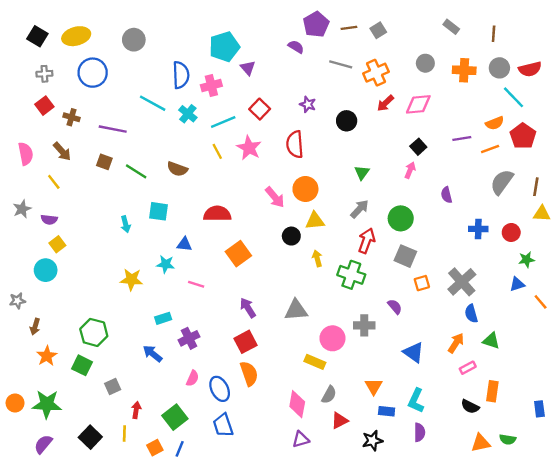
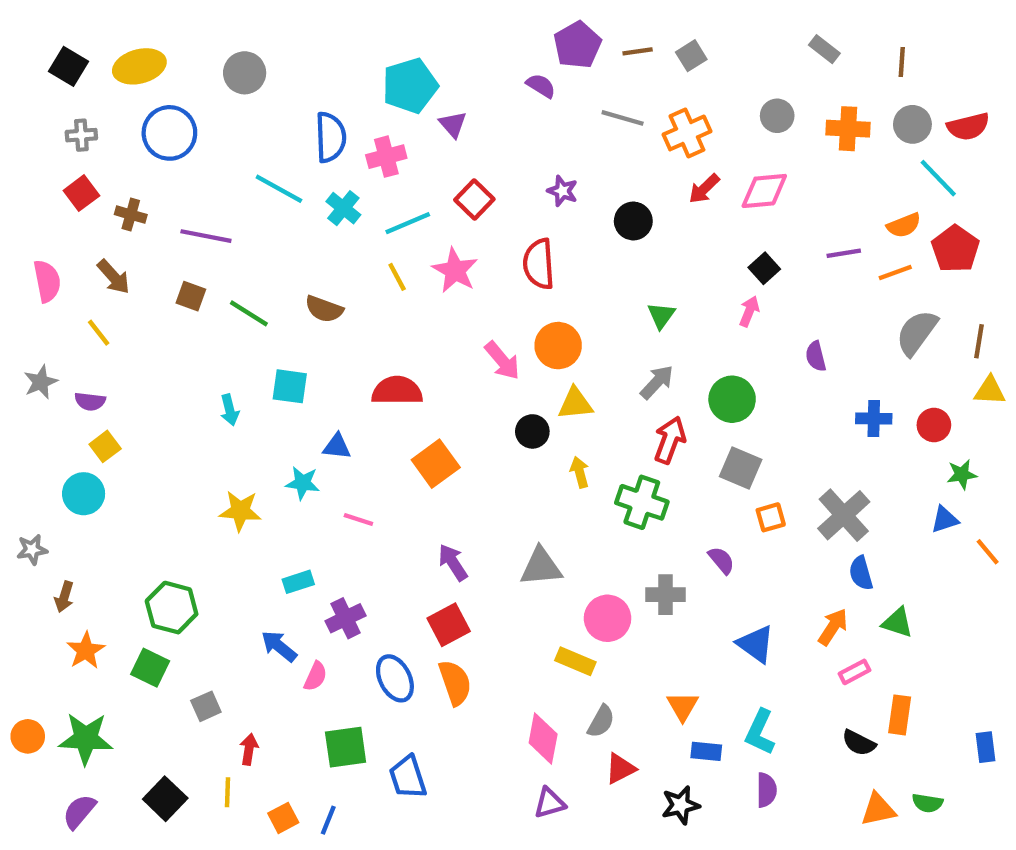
pink semicircle: (193, 378) -> (315, 676), moved
blue ellipse: (220, 389) -> (395, 678), moved
green square: (175, 417) -> (346, 747), moved, turned 30

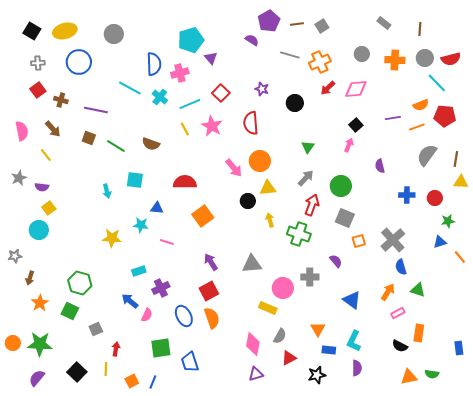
red pentagon: (955, 249) -> (445, 116), turned -30

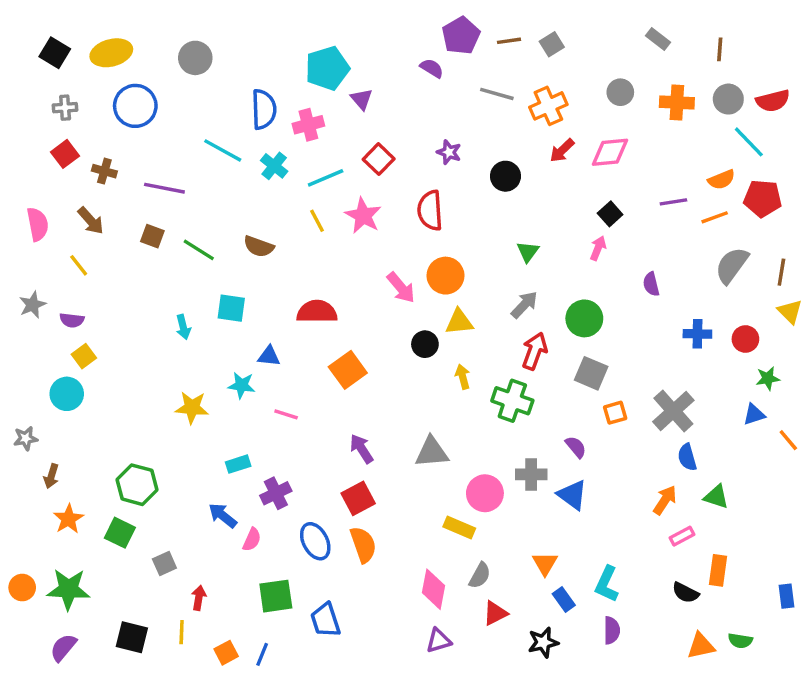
yellow triangle: (461, 182) -> (790, 312), turned 42
blue triangle: (352, 300) -> (572, 495), moved
blue rectangle: (329, 350) -> (564, 600), turned 48
black square: (77, 372) -> (132, 637), turned -30

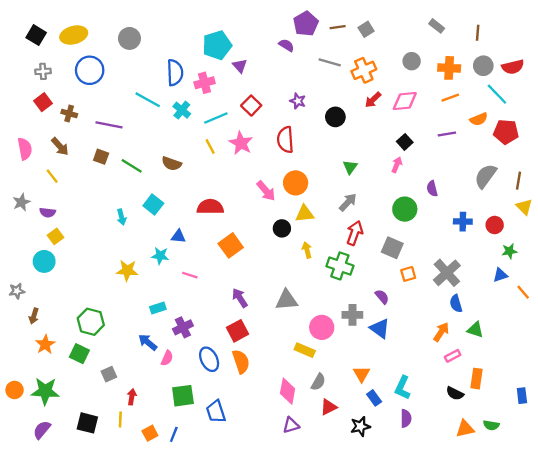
orange line: (715, 217) -> (450, 98), moved
cyan square: (231, 308) -> (153, 205), turned 30
green circle: (584, 318) -> (405, 209), moved

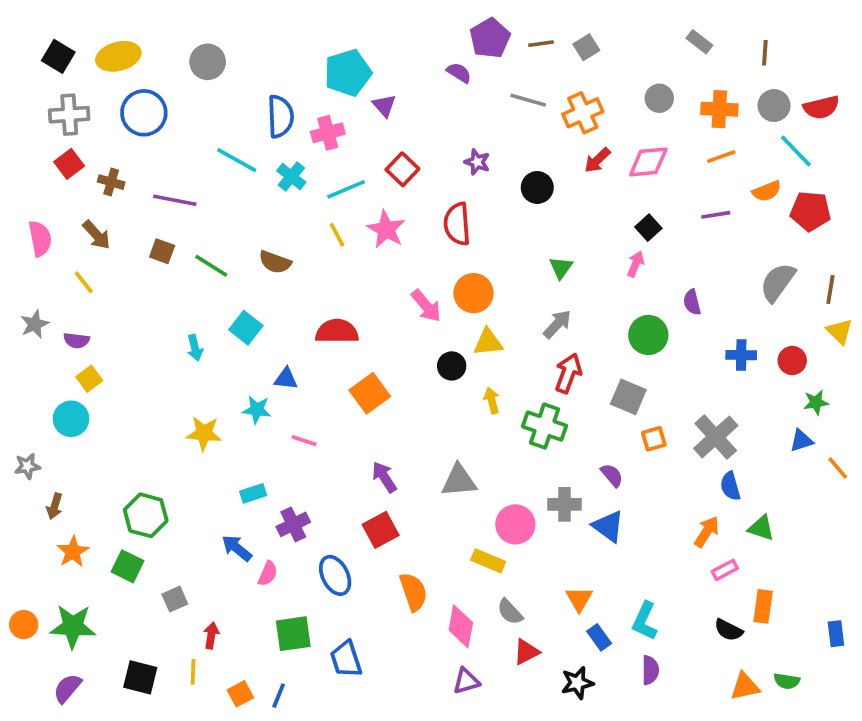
gray cross: (43, 71) -> (69, 115), size x1.5
orange semicircle: (241, 362) -> (413, 592), moved
gray semicircle: (318, 382) -> (510, 612), turned 108

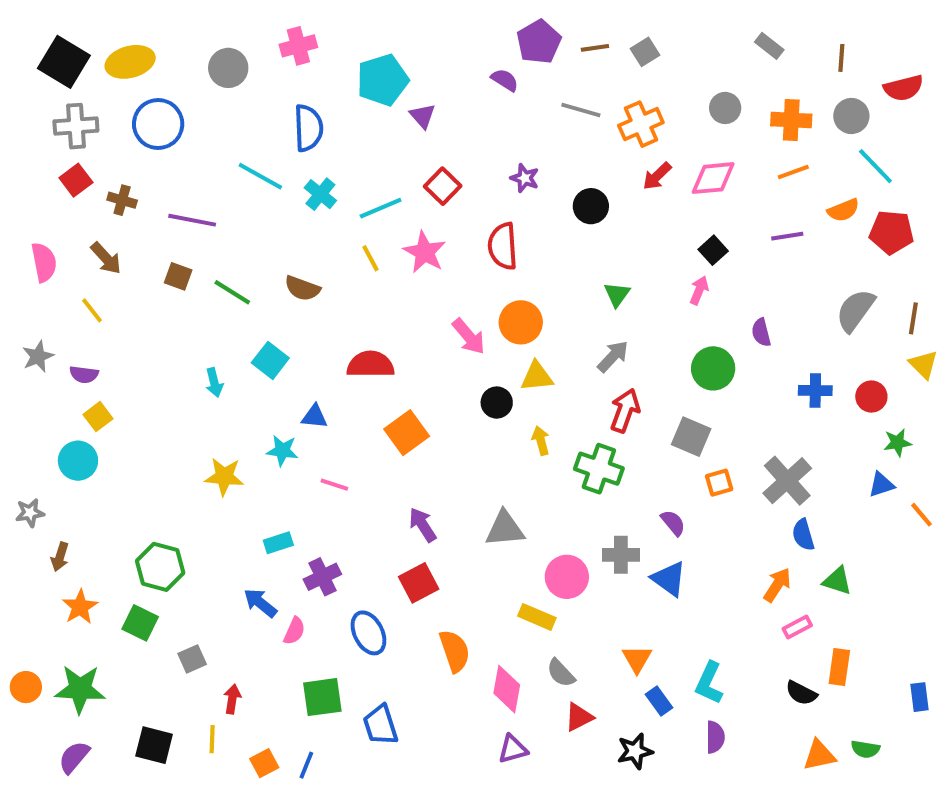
black square: (58, 56) -> (64, 62), size x1.4
red semicircle: (821, 107) -> (903, 88), moved
pink cross: (328, 133) -> (298, 46), moved

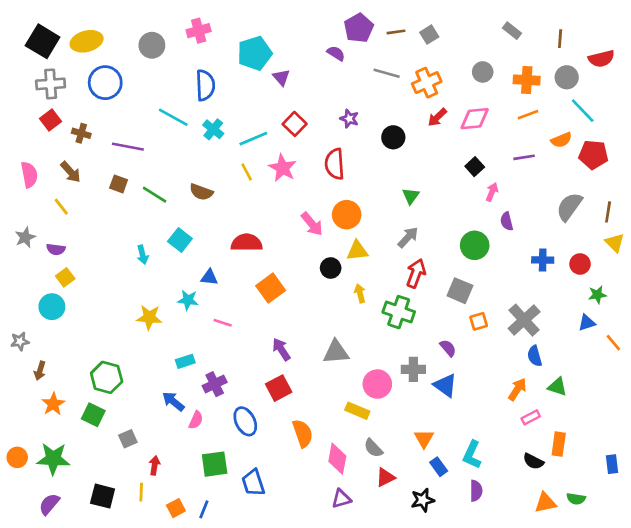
pink arrow: (699, 290) -> (492, 192), moved

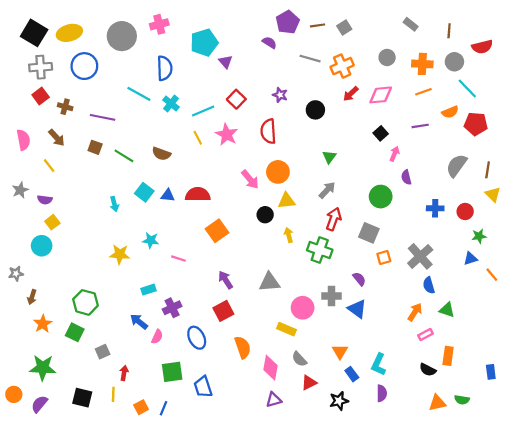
gray circle: (152, 45) -> (122, 36), size x1.4
blue triangle: (209, 277) -> (168, 195), moved
orange circle: (17, 457) -> (14, 394), moved

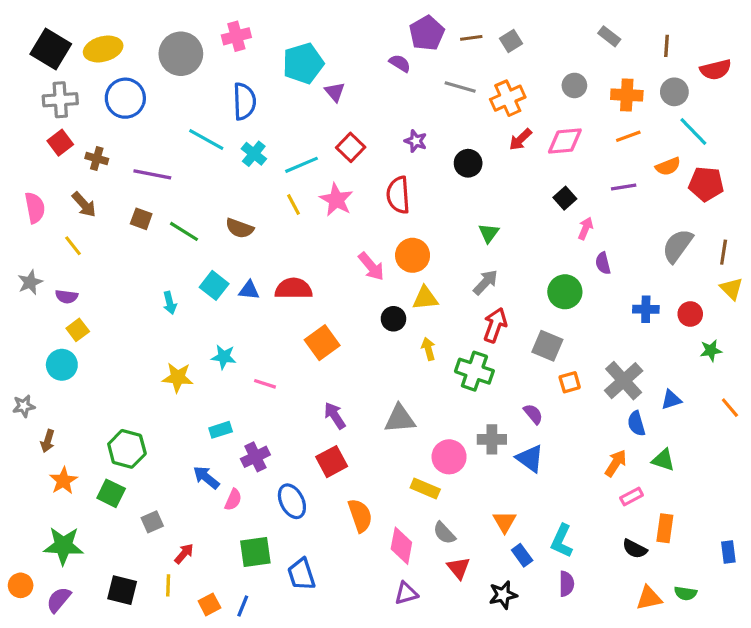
blue triangle: (470, 259) -> (671, 400), moved
red arrow: (124, 373) -> (184, 554), turned 32
red triangle: (309, 383) -> (459, 568), turned -42

